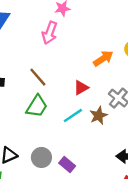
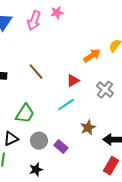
pink arrow: (50, 33) -> (34, 21), moved
green trapezoid: (37, 106) -> (25, 114), moved
brown star: (99, 116) -> (88, 128), moved

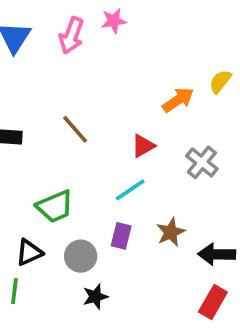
green trapezoid: (25, 114) -> (55, 206), turned 35
purple rectangle: (61, 147) -> (121, 236), moved, turned 64
black star: (36, 170) -> (95, 297), moved

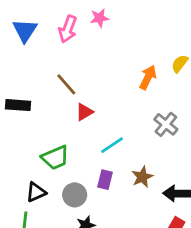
orange arrow: (178, 100) -> (148, 77), turned -30
brown line: (75, 129) -> (66, 84), moved
red triangle: (143, 146) -> (84, 112), moved

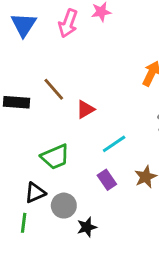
brown line: (66, 84) -> (54, 89), moved
purple rectangle: (105, 180) -> (107, 180), turned -48
gray circle: (75, 195) -> (64, 206), moved

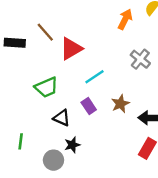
red triangle: (85, 109) -> (71, 49), size x1.5
black triangle: (35, 193) -> (62, 118), moved, turned 48
gray circle: (64, 206) -> (53, 160), moved

